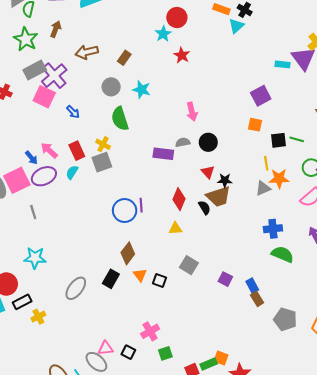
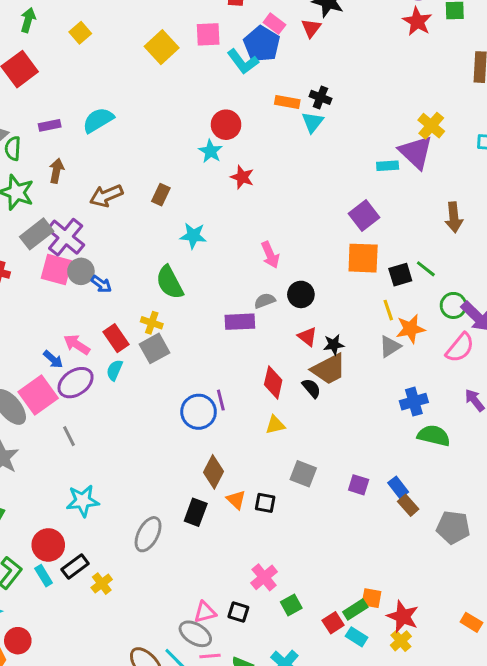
gray circle: (111, 87) -> (81, 271), moved
orange square: (255, 125) -> (363, 258), size x1.6
green line: (297, 139) -> (426, 269), turned 32

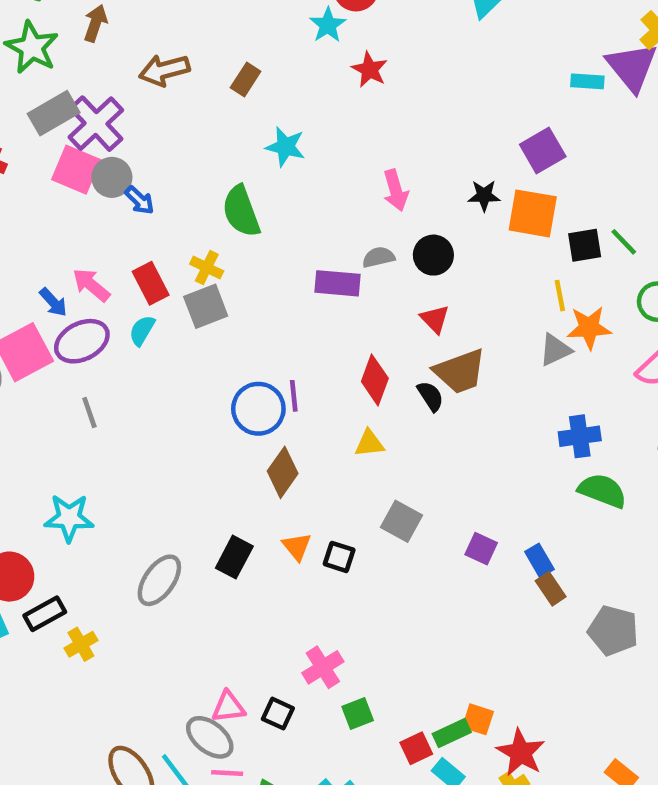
black star: (334, 345) -> (484, 196), moved
gray line: (69, 436) -> (89, 412), moved
brown diamond: (214, 472) -> (283, 472), moved

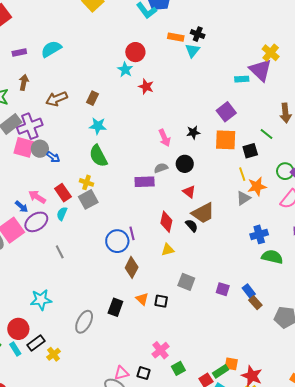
purple cross: (96, 124) -> (30, 126), turned 30
cyan star: (285, 147) -> (98, 126), moved
black star: (484, 196) -> (193, 132), moved
green line: (624, 242) -> (266, 134), moved
gray line: (89, 412) -> (60, 252), moved

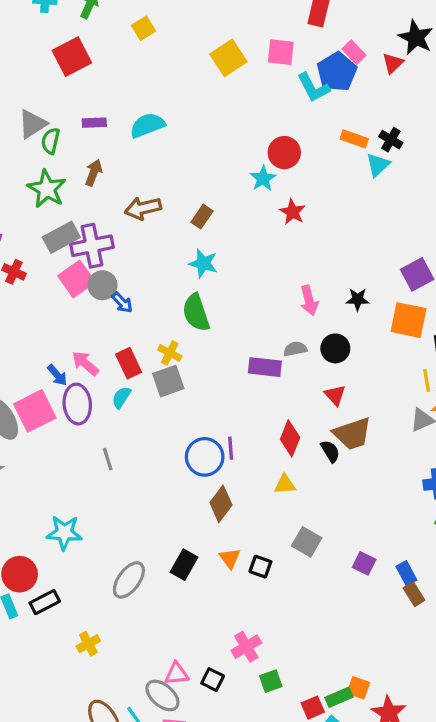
pink square: (24, 147) -> (77, 279), turned 30
purple ellipse: (36, 222) -> (77, 404), turned -70
yellow cross: (54, 354) -> (88, 644), moved

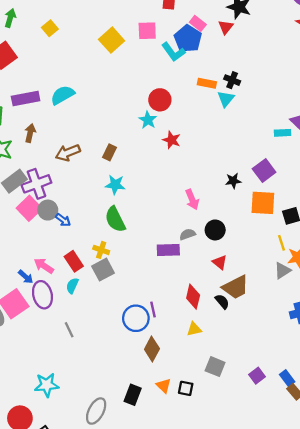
purple rectangle: (94, 123) -> (26, 99), size x1.6
black star: (358, 299) -> (233, 181), moved
purple square: (364, 563) -> (257, 376), turned 35

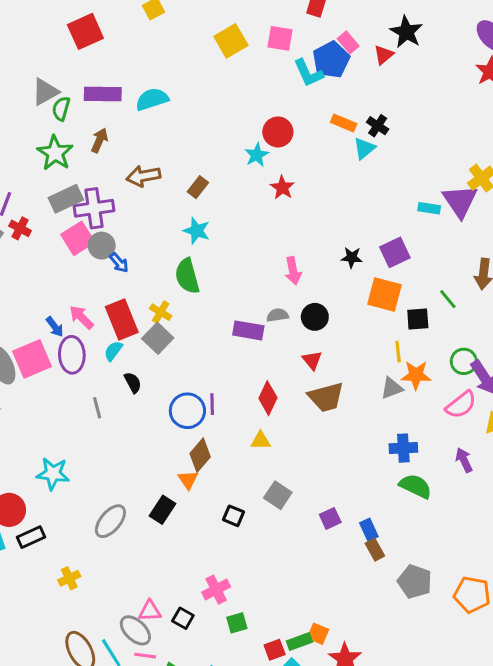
red rectangle: (74, 261) -> (122, 320), size x1.4
gray square: (103, 270) -> (158, 338), turned -30
black semicircle: (222, 302) -> (133, 383), moved
orange triangle: (164, 386) -> (188, 480), moved

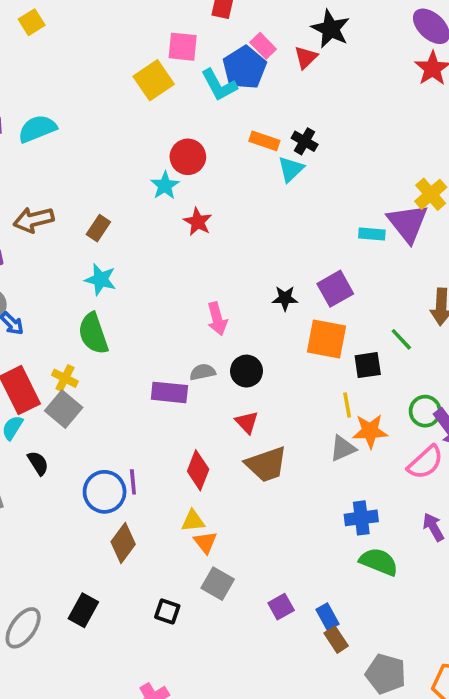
yellow square: (231, 41) -> (154, 80), moved
orange triangle: (188, 480) -> (205, 542), moved

